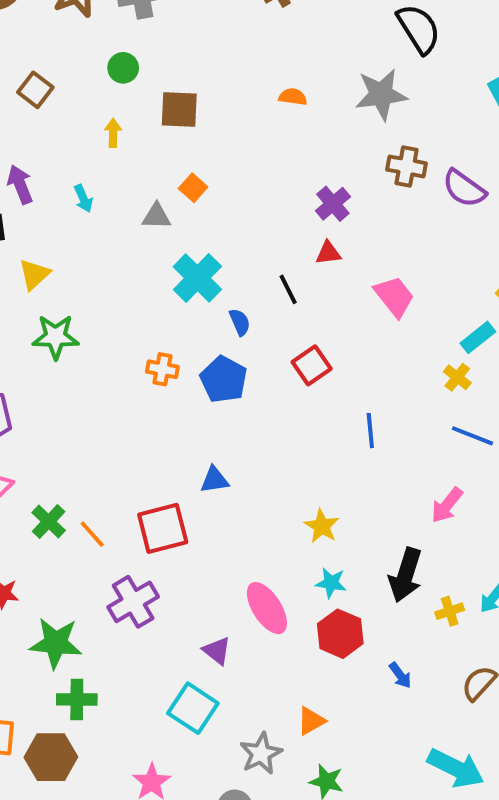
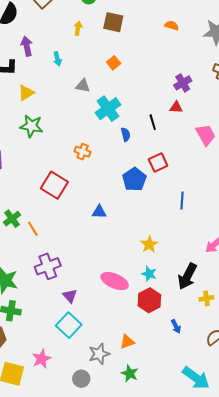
gray triangle: (156, 216) -> (83, 86), moved
blue pentagon: (224, 379) -> (134, 179), moved
red square: (163, 528) -> (54, 185), moved, turned 36
pink ellipse: (267, 608) -> (115, 281), turned -44
purple triangle: (217, 651) -> (70, 296), moved

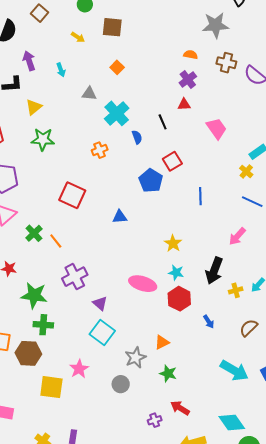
orange semicircle: (172, 26) -> (191, 55), moved
yellow arrow: (78, 28) -> (78, 37), turned 120
orange cross: (83, 152) -> (100, 150), moved, turned -35

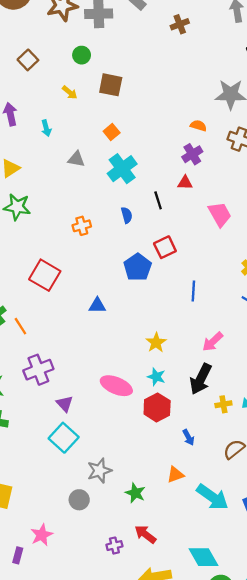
cyan cross: (117, 113) -> (122, 169), moved
pink arrow: (237, 236) -> (213, 342), moved
orange triangle: (162, 342) -> (175, 475), moved
pink star: (79, 369) -> (42, 535), moved

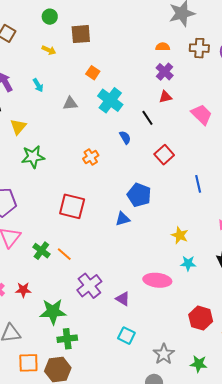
blue pentagon: (138, 267) -> (139, 195), moved
purple triangle: (65, 404) -> (123, 299), moved
red hexagon: (157, 407) -> (201, 318), moved
cyan square: (64, 438) -> (126, 336), size x0.7

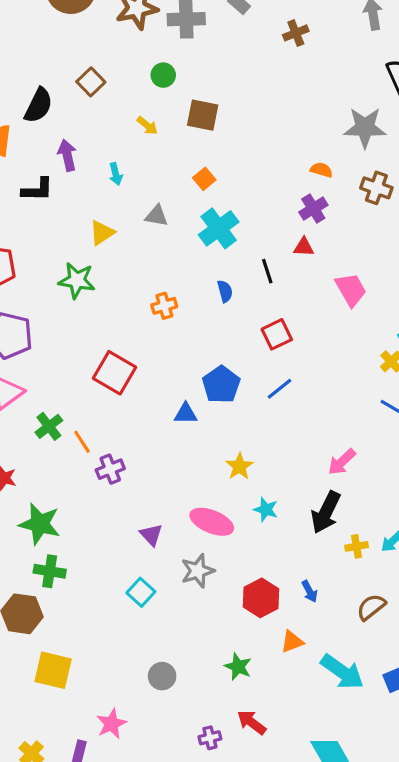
yellow triangle: (18, 127) -> (102, 233), moved
blue line: (198, 184) -> (279, 389), moved, turned 48
yellow star: (180, 235) -> (239, 466), moved
purple cross: (89, 286) -> (110, 469), moved, size x0.7
gray star: (164, 354) -> (198, 571), moved

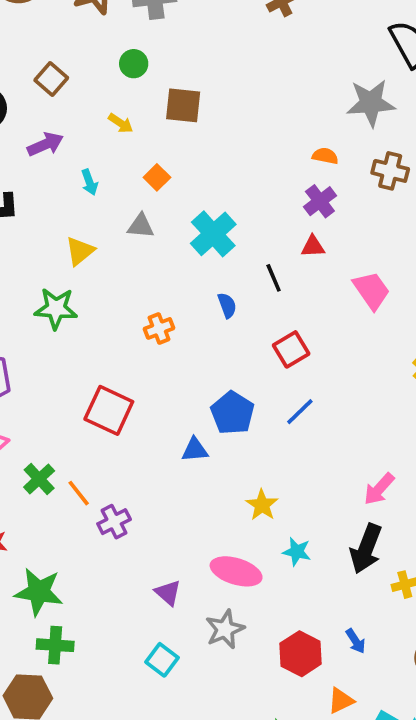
purple arrow: (67, 155) -> (45, 144), moved, turned 84
orange square: (204, 179) -> (157, 177), moved

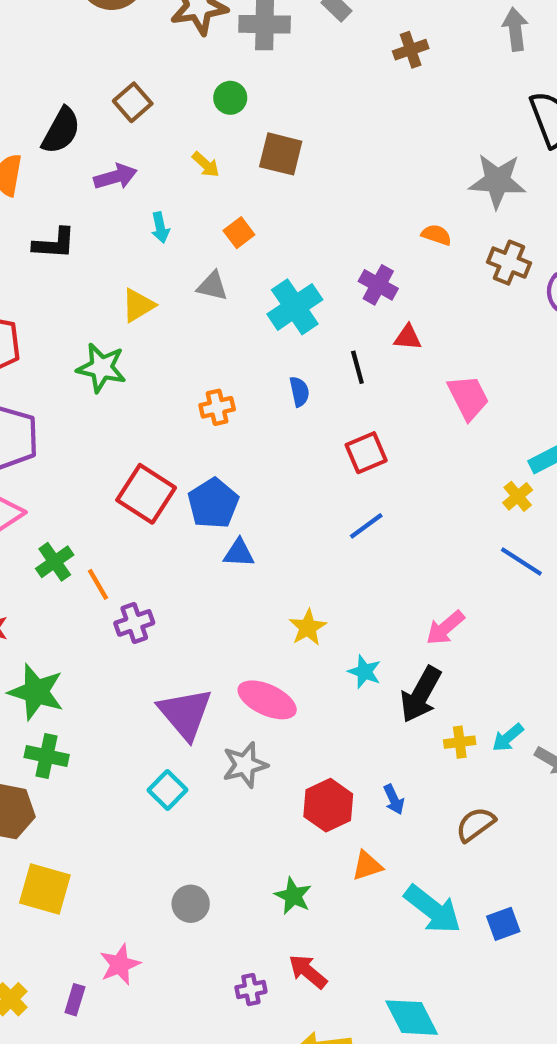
purple cross: (320, 201) -> (378, 285), moved, turned -32
blue pentagon: (232, 413) -> (213, 503), moved
cyan star: (297, 552) -> (364, 672), moved
purple triangle: (168, 593) -> (185, 714), size x1.8

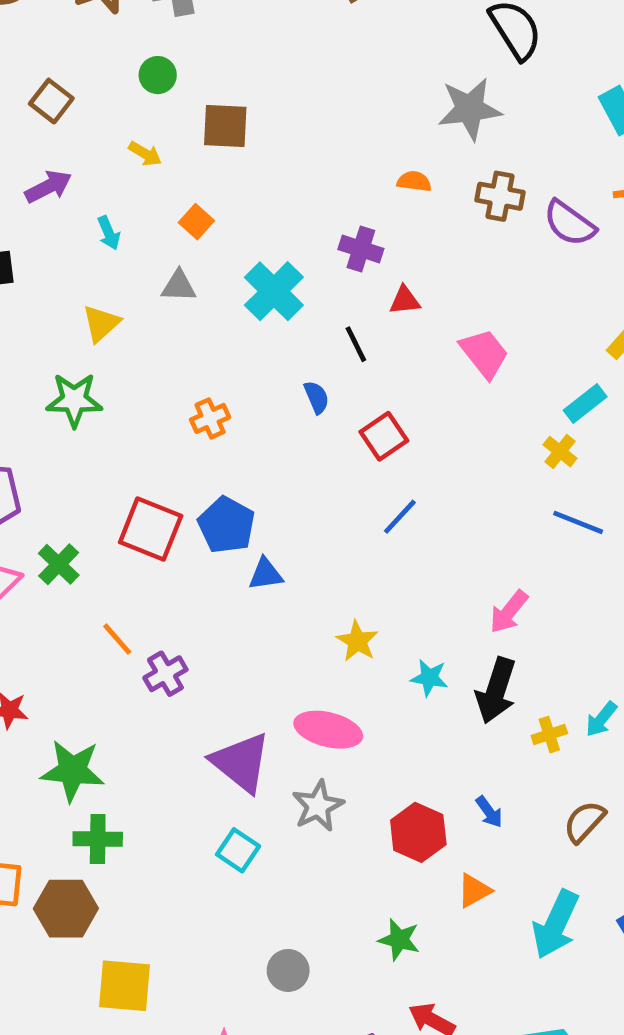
blue semicircle: (299, 392) -> (317, 397), moved
green cross: (55, 562) -> (59, 564), moved
cyan arrow: (433, 909) -> (556, 924), turned 88

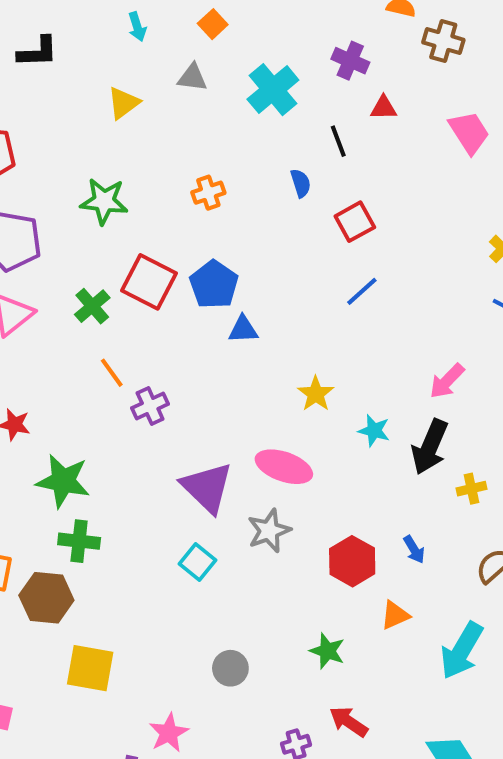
brown cross: (500, 196) -> (443, 41), moved
pink trapezoid: (484, 353) -> (469, 132), moved
green star: (74, 400) -> (104, 201), moved
green cross: (59, 564) -> (92, 306), moved

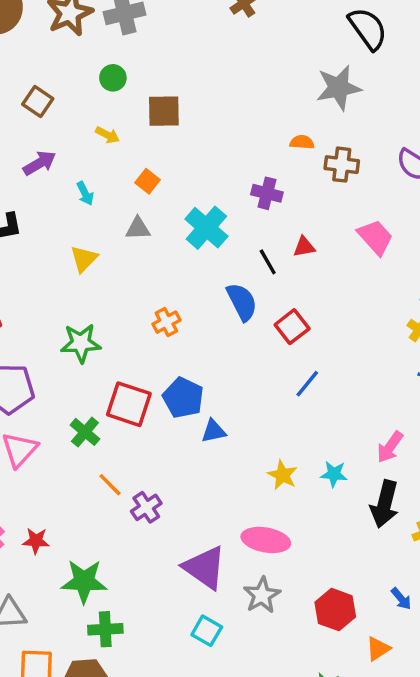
red triangle: (383, 108) -> (304, 247), moved
blue semicircle: (301, 183) -> (242, 302), size x1.6
cyan star: (374, 431) -> (334, 474), moved
blue arrow: (414, 549) -> (401, 599), moved

